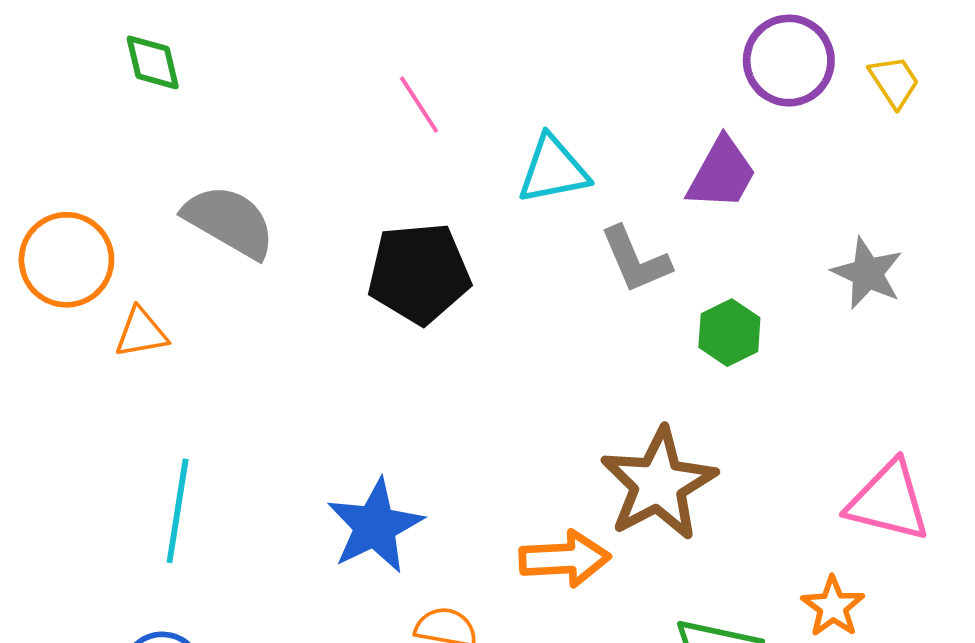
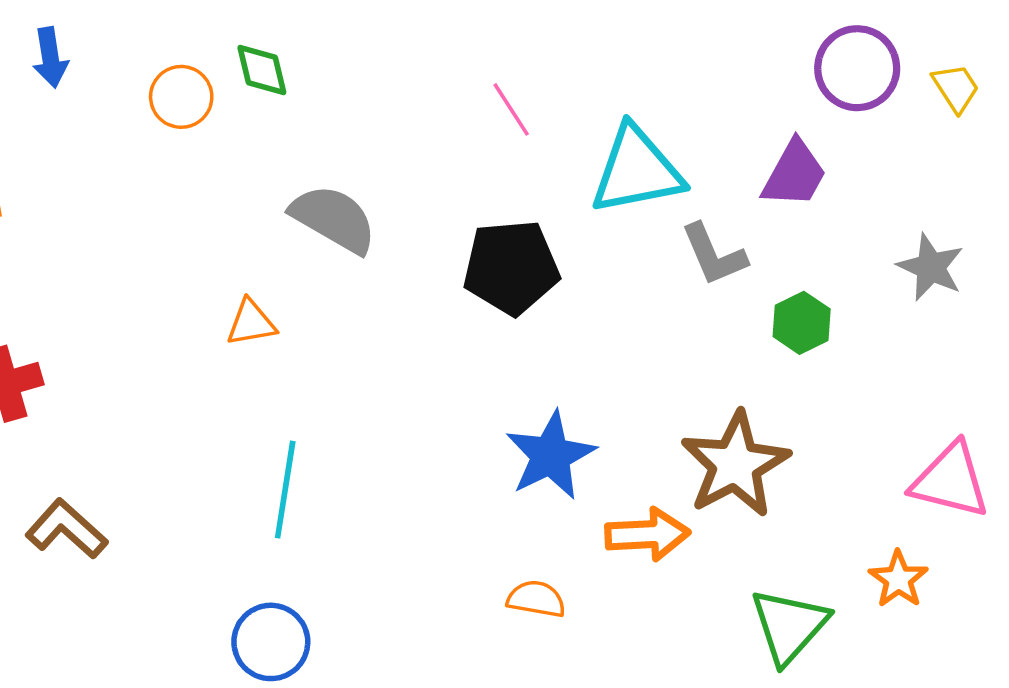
cyan triangle: (553, 170) -> (637, 170), size x1.4
orange circle: (66, 260) -> (181, 97), moved, size x0.7
blue star: (375, 526) -> (551, 455), moved

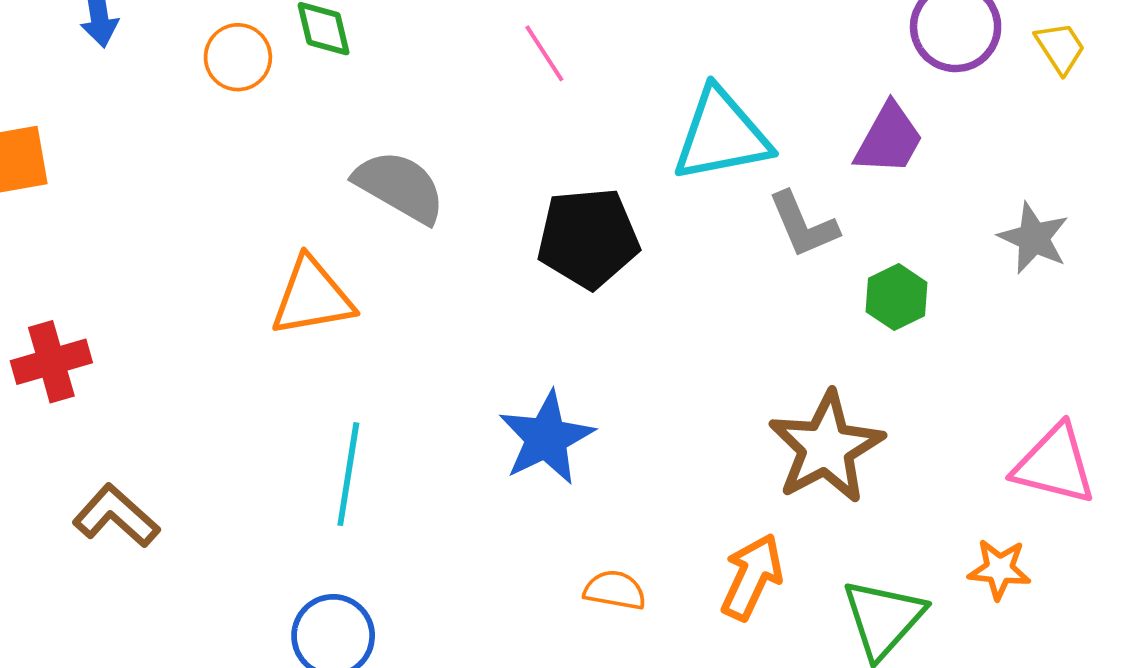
pink line: (511, 109) -> (544, 53), moved
orange triangle: (251, 323) -> (312, 297), size x1.6
blue star: (551, 455) -> (546, 438), moved
orange arrow: (647, 534) -> (752, 577), moved, turned -62
orange star: (898, 579) -> (999, 569), turned -30

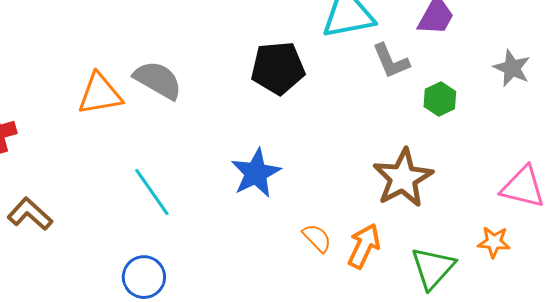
gray semicircle: (400, 187) -> (158, 80), moved
orange triangle: (312, 297) -> (100, 94), moved
cyan line: (348, 474) -> (152, 192), turned -44
orange semicircle: (615, 590) -> (317, 238), moved, turned 36

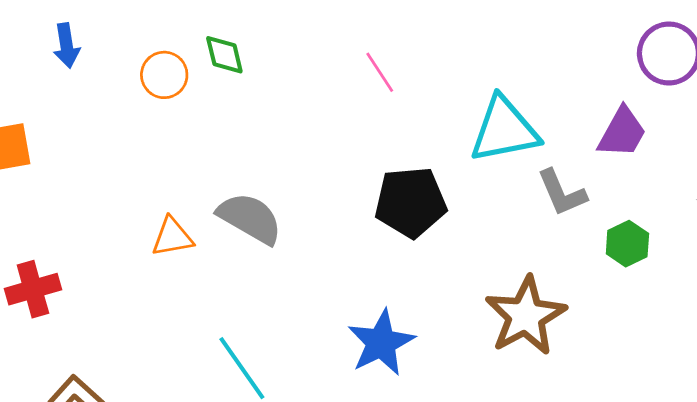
orange triangle: (100, 94) -> (172, 237), size x0.7
brown star: (403, 178) -> (526, 316), moved

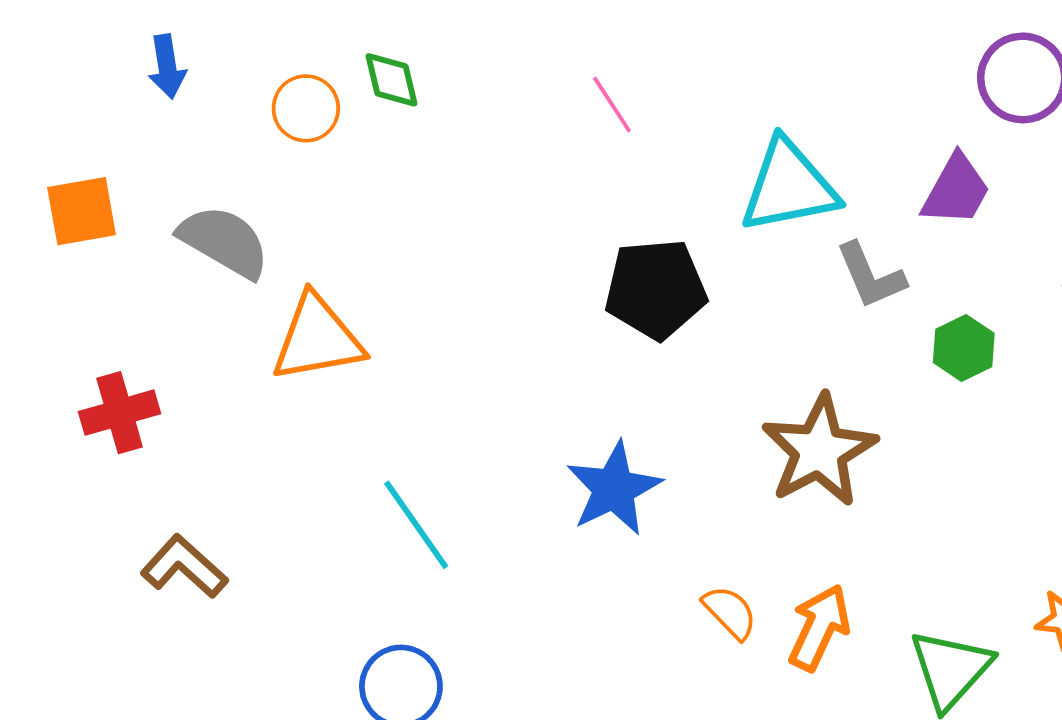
gray semicircle: (250, 218) -> (224, 241), moved
orange triangle: (172, 237) -> (317, 338), size x1.6

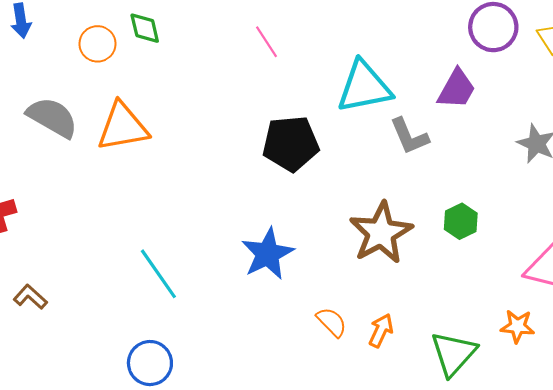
orange triangle: (317, 338) -> (123, 127), moved
green hexagon: (964, 348) -> (461, 221), moved
brown L-shape: (184, 567) -> (30, 297), size x0.7
orange arrow: (819, 627) -> (381, 330), size x0.7

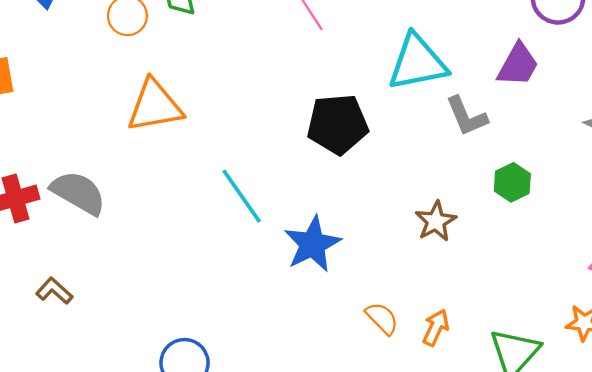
gray semicircle: (52, 117) -> (78, 193), moved
green hexagon: (461, 221) -> (512, 182), moved
brown star: (381, 233) -> (436, 221), size x0.6
cyan line: (158, 274) -> (242, 196), moved

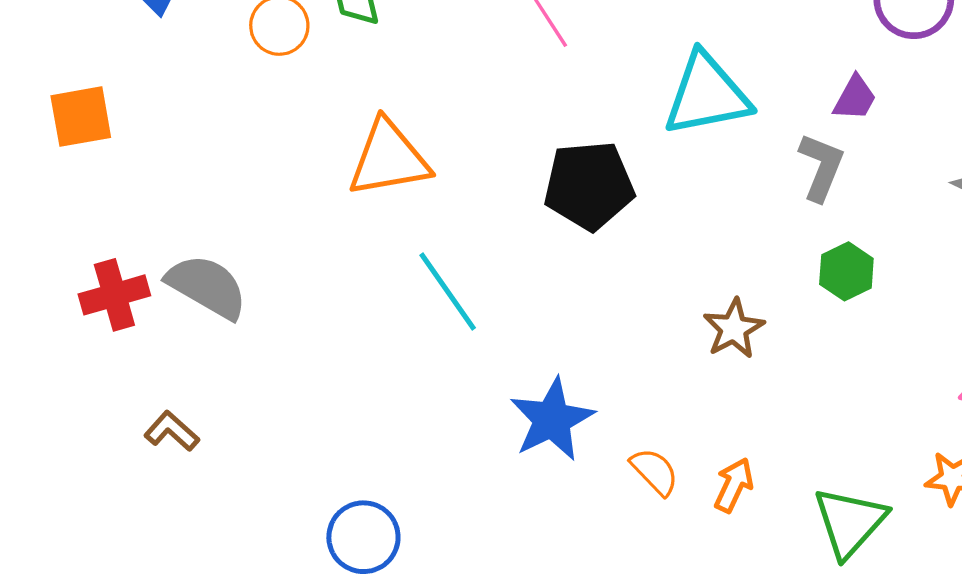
purple trapezoid: (518, 65) -> (855, 98), size x0.7
orange triangle: (155, 106) -> (389, 159), moved
gray L-shape: (467, 116) -> (821, 167), moved, turned -135
blue star: (312, 244) -> (552, 419), moved

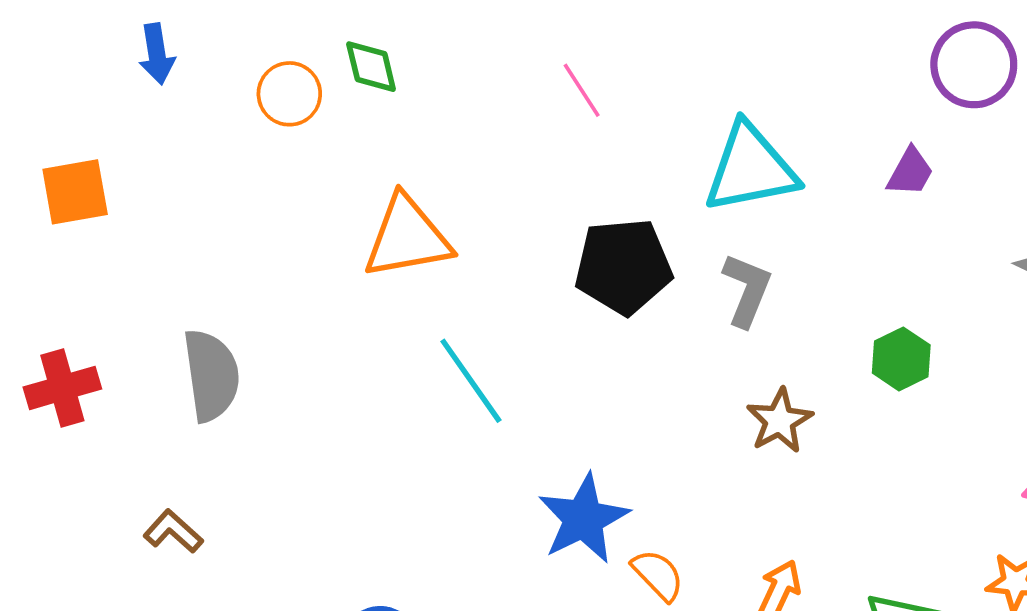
gray L-shape: (821, 167) -> (747, 290), moved
gray semicircle: (207, 286) -> (211, 375), turned 52
red cross: (114, 295) -> (62, 388), moved
orange semicircle: (655, 472) -> (658, 575), moved

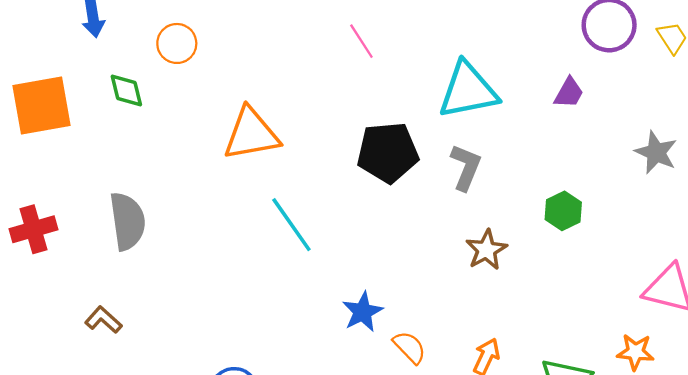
green diamond: (371, 67) -> (126, 90), moved
orange square: (75, 192) -> (42, 105), size x1.4
blue star: (583, 519) -> (363, 312), size x0.7

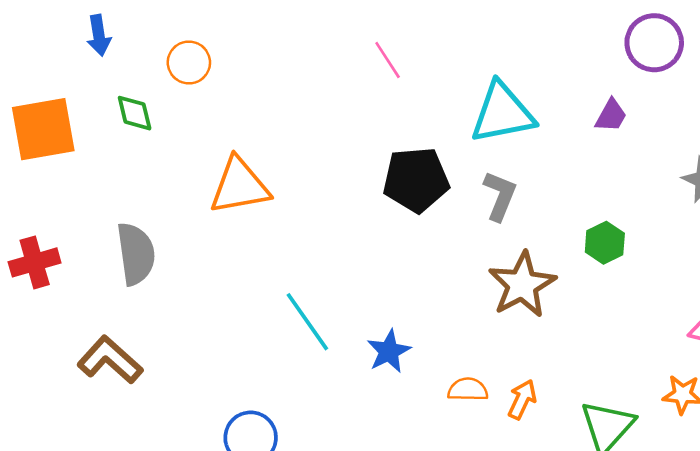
orange triangle: (251, 134) -> (239, 186), moved
cyan line: (291, 225) -> (307, 322), moved
brown star: (486, 250) -> (522, 285), size x1.5
brown L-shape: (103, 320) -> (110, 360), size x1.6
orange semicircle: (410, 347) -> (468, 390), moved, turned -45

